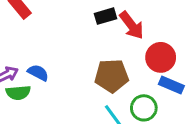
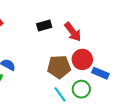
black rectangle: (106, 16) -> (44, 25), moved
red circle: (161, 57) -> (82, 59), moved

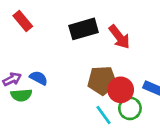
black rectangle: (44, 25) -> (84, 29), size x1.5
red circle: (82, 59) -> (121, 90), moved

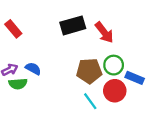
red rectangle: (23, 21) -> (13, 29), moved
red circle: (121, 90) -> (115, 91), moved
green circle: (130, 108) -> (114, 65), moved

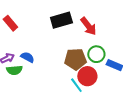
red circle: (115, 91) -> (87, 76), moved

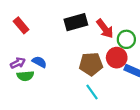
green circle: (96, 54) -> (126, 39), moved
red circle: (87, 76) -> (117, 58), moved

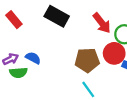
black rectangle: (76, 22) -> (57, 16), moved, turned 45

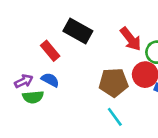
red rectangle: (14, 20) -> (50, 51), moved

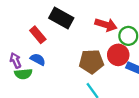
red arrow: (131, 39) -> (106, 25), turned -35
purple arrow: (24, 81) -> (15, 60), turned -88

